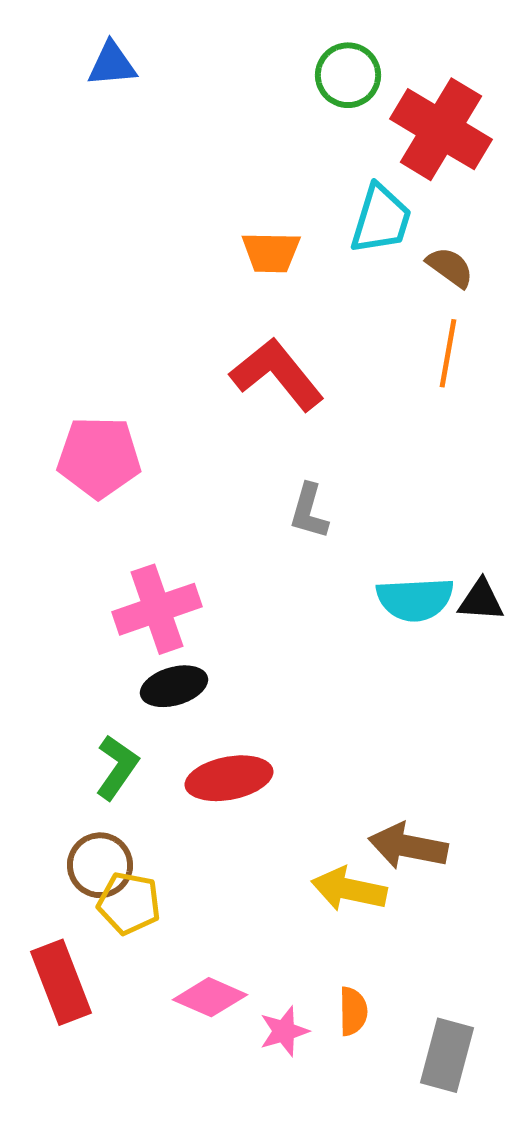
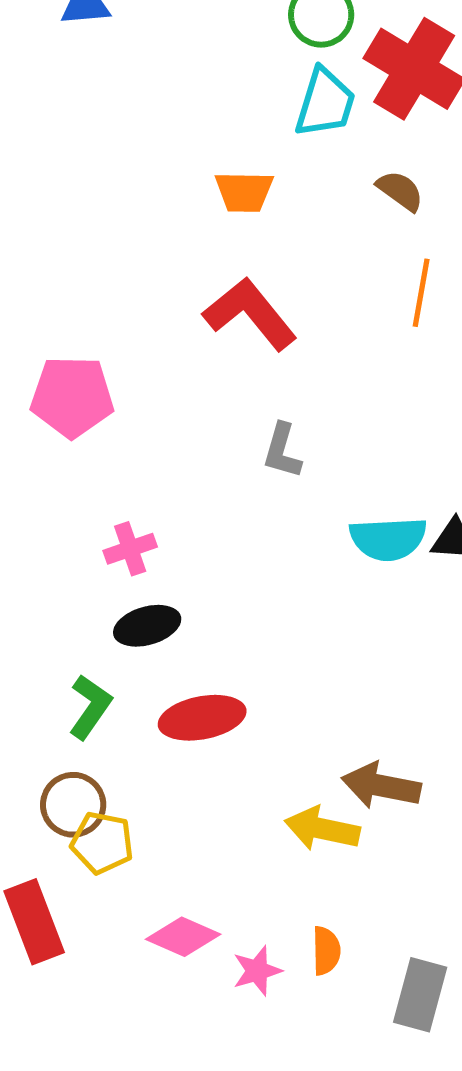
cyan trapezoid: (381, 219) -> (325, 103), moved
brown semicircle: (450, 267) -> (400, 191), moved
pink cross: (157, 609) -> (130, 549), size x0.6

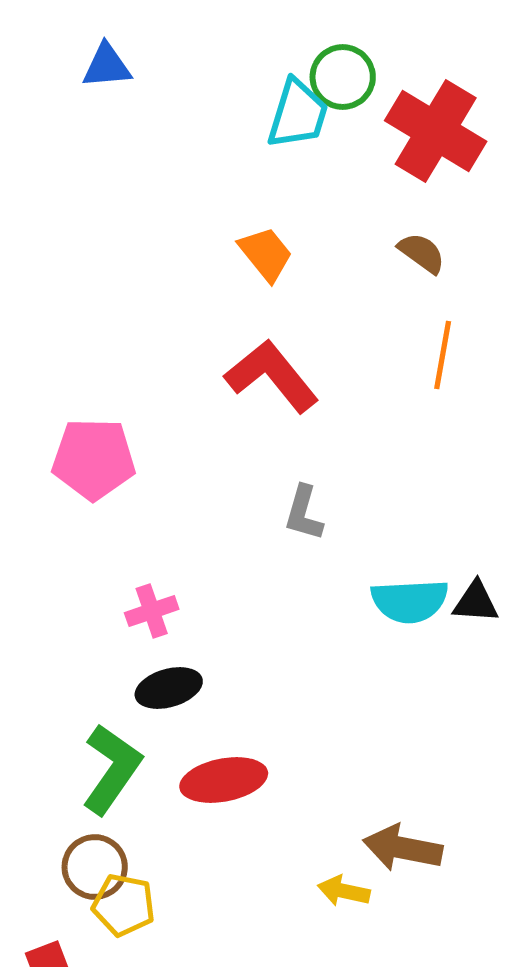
cyan trapezoid: (325, 103) -> (298, 114), moved
orange trapezoid: (244, 192) -> (266, 254), turned -130
green L-shape: (90, 707) -> (112, 769), size x1.4
yellow arrow: (322, 829) -> (344, 891), size x0.7

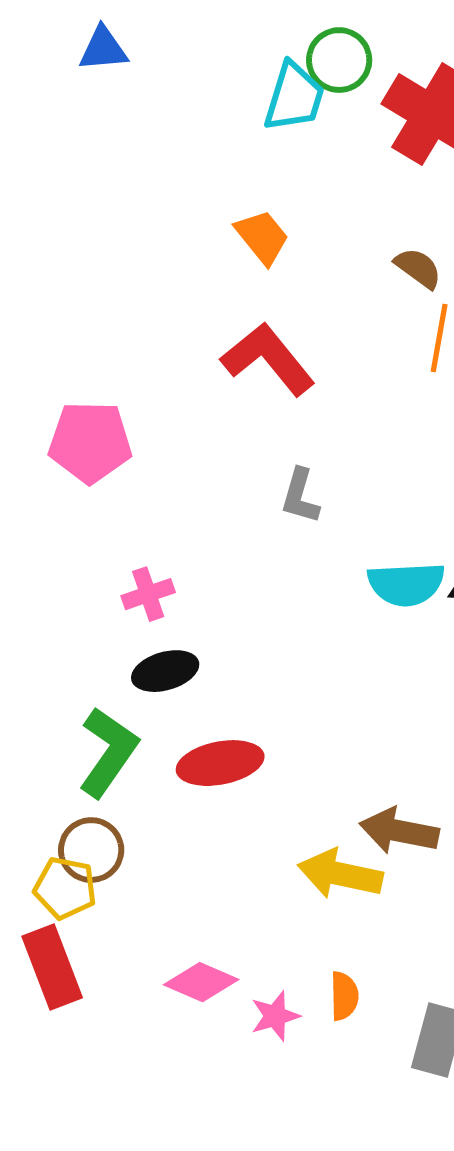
brown semicircle: (422, 253) -> (418, 268), moved
yellow arrow: (344, 891) -> (340, 874), size x1.6
yellow pentagon: (124, 905) -> (65, 888), moved

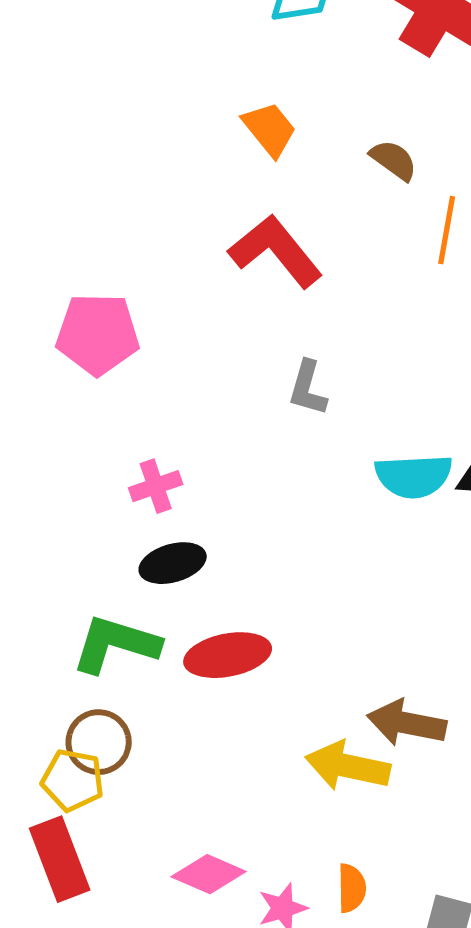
brown semicircle: (418, 268) -> (394, 160), moved
green L-shape: (108, 752) -> (116, 644), turned -108

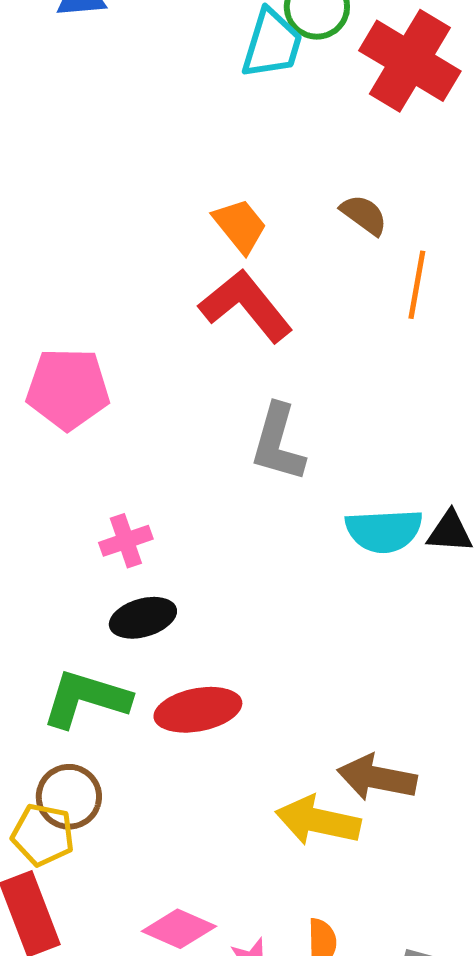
orange trapezoid: (270, 129) -> (240, 226), moved
gray L-shape: (308, 388) -> (278, 443), size x1.4

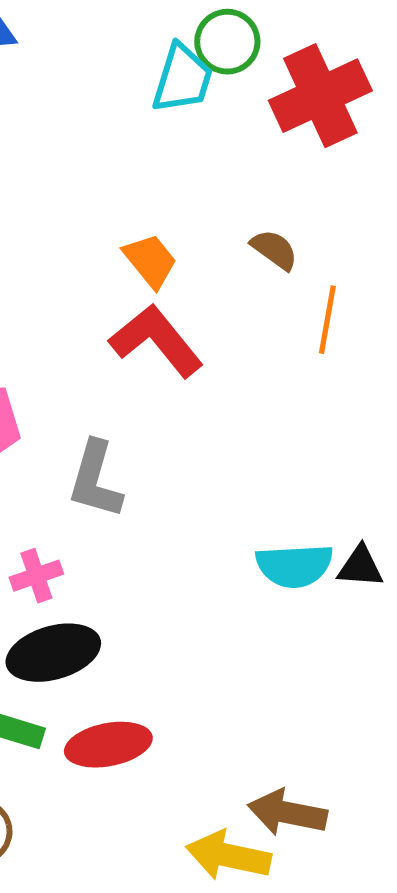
red cross: (410, 61) -> (320, 96), turned 34
gray L-shape: (278, 443) -> (95, 480), moved
black ellipse: (143, 618) -> (53, 653), size x1.4

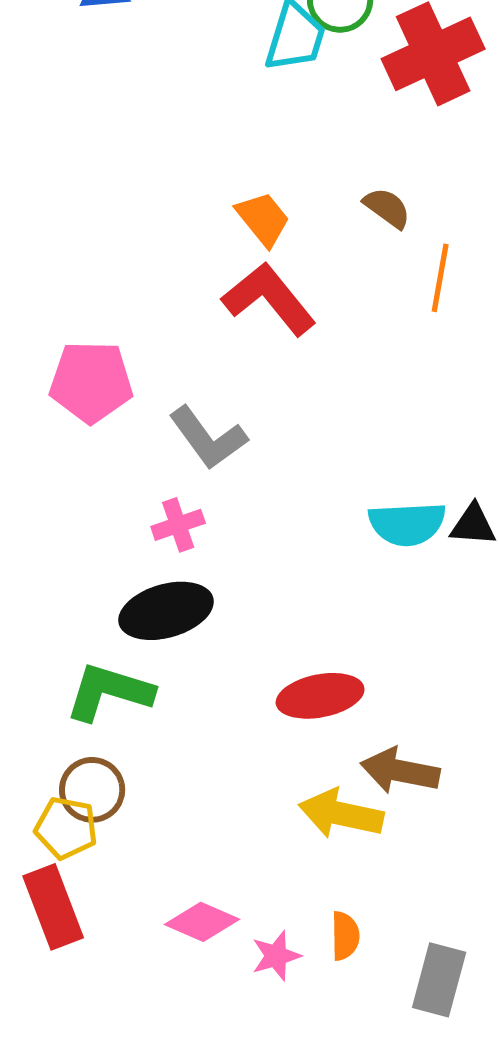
gray L-shape: (95, 480) -> (208, 438), turned -52
pink cross: (36, 576) -> (178, 525), moved
red ellipse: (108, 745) -> (320, 696), moved

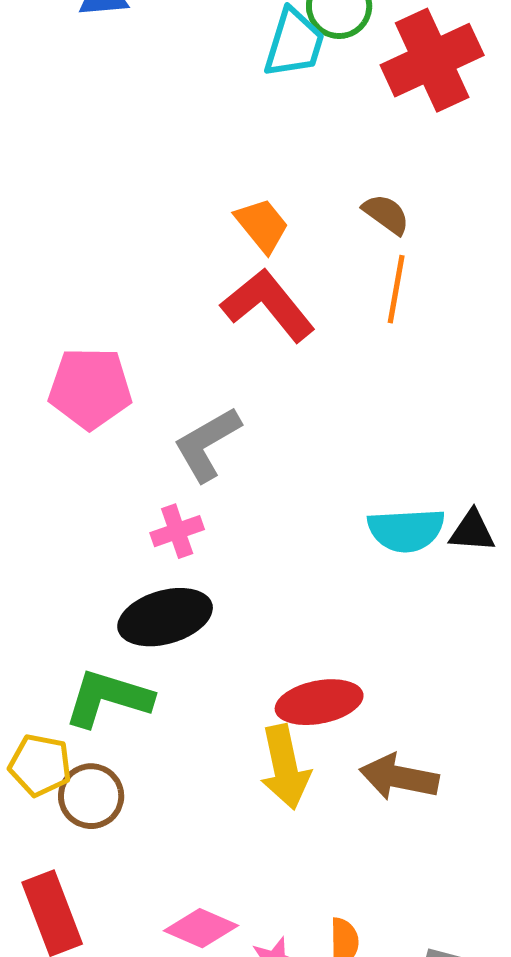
orange line: (440, 278) -> (396, 289), moved
gray L-shape: (208, 438) -> (207, 444), turned 96
yellow arrow: (341, 814) -> (285, 767), moved, turned -114
yellow pentagon: (66, 828) -> (40, 765), moved

